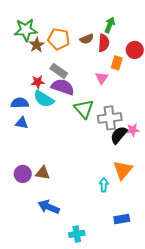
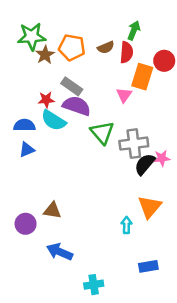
orange rectangle: (117, 63) -> (142, 77), size x1.5
blue triangle: (22, 123) -> (27, 150), turned -32
purple circle: (23, 174) -> (26, 224), moved

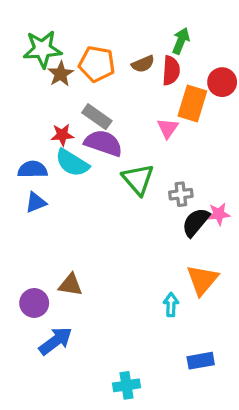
gray cross: (134, 144) -> (181, 194), size x0.6
blue arrow: (60, 252) -> (56, 341), moved, turned 120

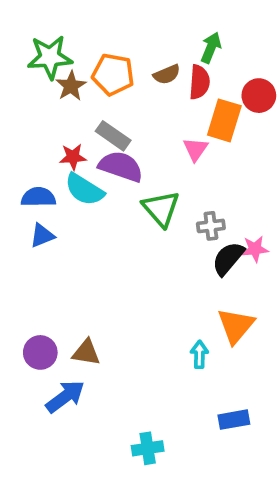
brown triangle: (70, 285) -> (86, 352), moved

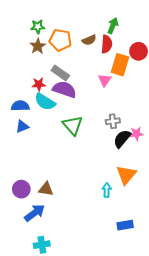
green star: (50, 57) -> (38, 27), moved, size x0.6
green triangle: (161, 209) -> (73, 125), moved
cyan cross: (148, 448) -> (42, 245), moved

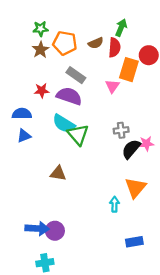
gray rectangle: (60, 73) -> (76, 75), moved
cyan semicircle: (45, 102) -> (64, 124), moved
purple circle: (21, 189) -> (55, 231), moved
brown triangle: (46, 189) -> (58, 173), moved
blue arrow: (35, 213) -> (37, 229), turned 40

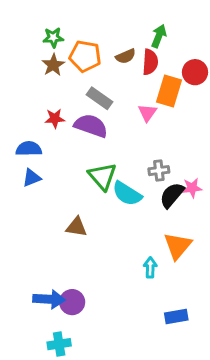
cyan semicircle: (64, 124) -> (127, 194), moved

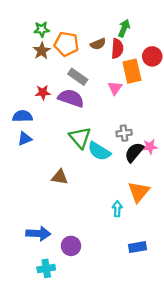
orange rectangle: (169, 91) -> (132, 71), turned -30
purple circle: (72, 302) -> (71, 246), moved

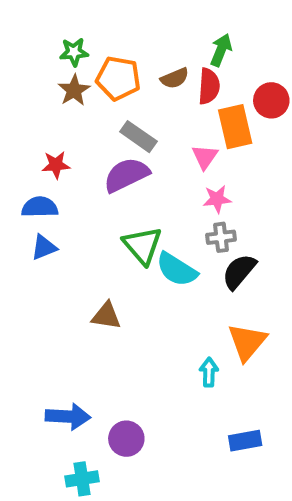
red star: (43, 92) -> (56, 165), moved
purple semicircle: (71, 98) -> (126, 175), turned -45
pink star: (150, 147) -> (217, 199), moved

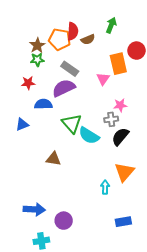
green star: (74, 52) -> (37, 60), moved
red semicircle: (209, 86) -> (73, 31), moved
pink star: (217, 199) -> (120, 105), moved
blue semicircle: (40, 207) -> (43, 104), moved

